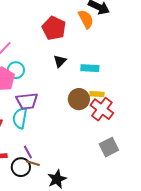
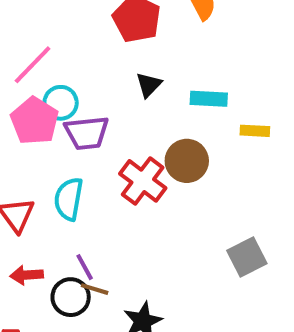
yellow rectangle: (97, 94) -> (255, 131), moved
purple trapezoid: (27, 101) -> (87, 133), moved
red cross: (102, 109) -> (143, 181), moved

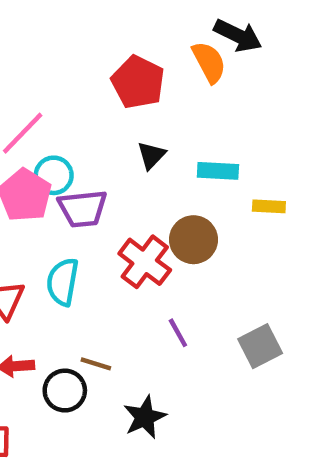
purple line: (85, 267) -> (178, 333), moved
brown line: (95, 289) -> (96, 364), moved

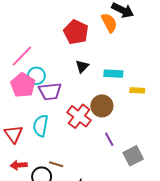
purple line: (178, 333) -> (109, 139), moved

